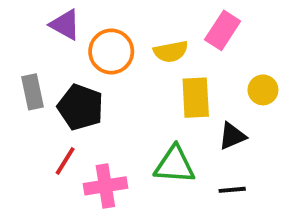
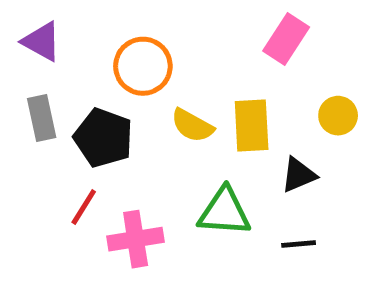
purple triangle: (65, 25) -> (42, 41), moved
yellow semicircle: (171, 51) -> (192, 125), moved, turned 40

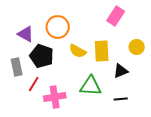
purple triangle: (42, 41) -> (26, 34), moved
gray rectangle: (42, 118) -> (17, 67), moved

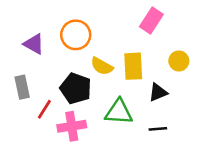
black pentagon: (42, 56) -> (76, 88), moved

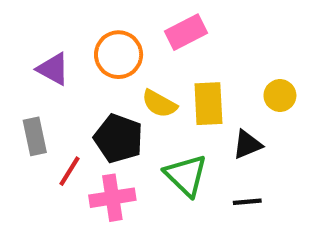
pink rectangle: (151, 21) -> (186, 32), moved, turned 30
green triangle: (119, 112) -> (186, 175), turned 40

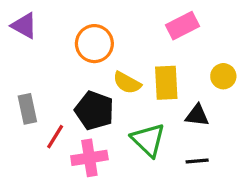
pink rectangle: (186, 32) -> (183, 26), moved
purple triangle: (53, 69) -> (24, 26), moved
black triangle: (247, 145) -> (197, 115), turned 30

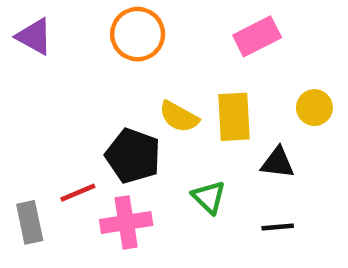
orange circle: (94, 44) -> (138, 34), moved
gray rectangle: (27, 109) -> (30, 222), moved
red line: (55, 137) -> (78, 193), turned 35
green triangle: (148, 140) -> (209, 197), size x0.7

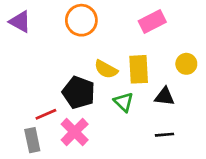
green triangle: (209, 197) -> (124, 102), moved
gray rectangle: (30, 222) -> (32, 140), moved
pink cross: (126, 222) -> (75, 132), turned -36

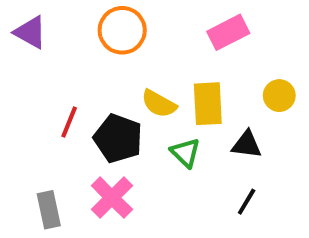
red line: (46, 114) -> (69, 122), moved, turned -45
black line: (165, 135) -> (247, 202), turned -54

